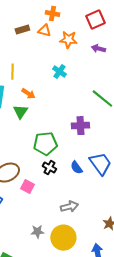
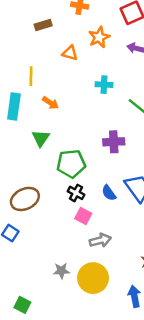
orange triangle: (44, 31) -> (70, 53), moved
orange star: (68, 40) -> (99, 37), turned -30
cyan cross: (59, 72) -> (104, 85), moved, turned -32
green triangle: (20, 112) -> (41, 138), moved
pink square: (27, 187) -> (83, 216), moved

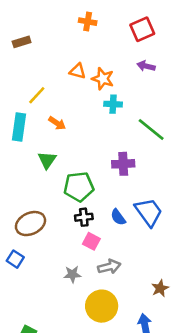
brown rectangle: (43, 25) -> (22, 42), moved
orange star: (99, 37) -> (103, 79), moved, turned -30
yellow line: (31, 76) -> (37, 95), turned 42
black cross: (76, 193) -> (84, 217), turned -35
gray star: (61, 271) -> (72, 274), moved

